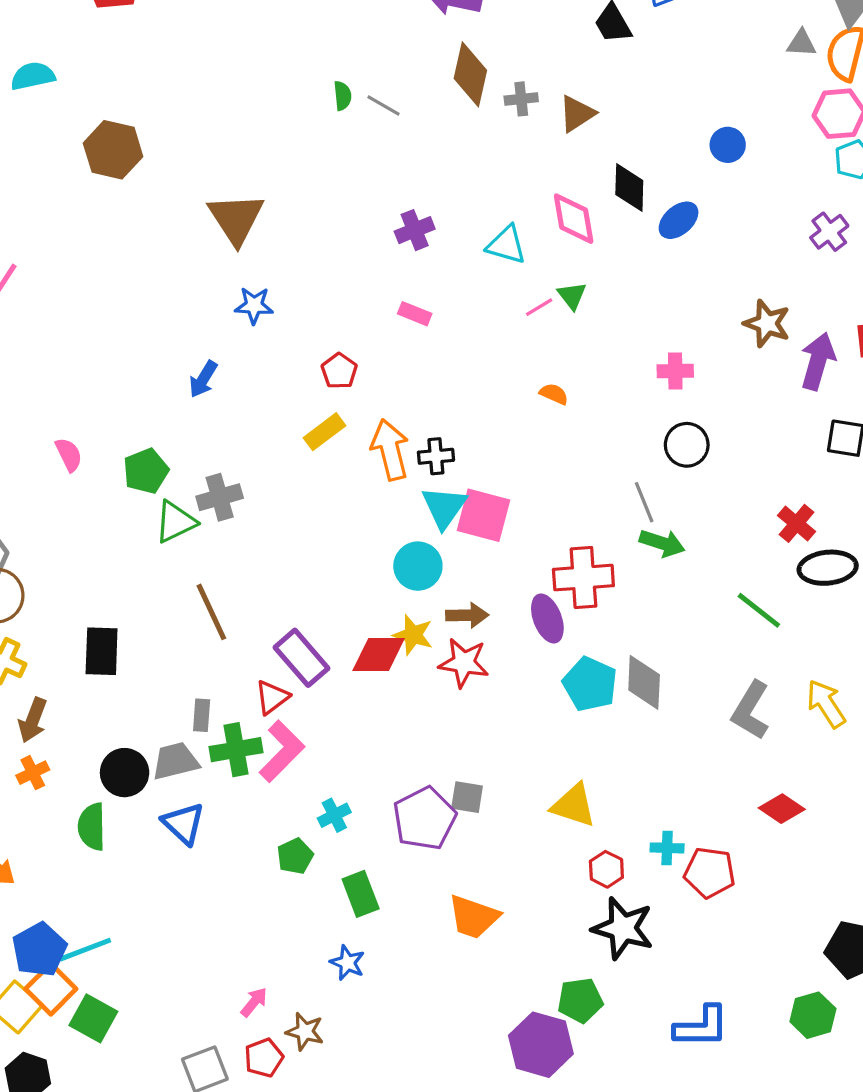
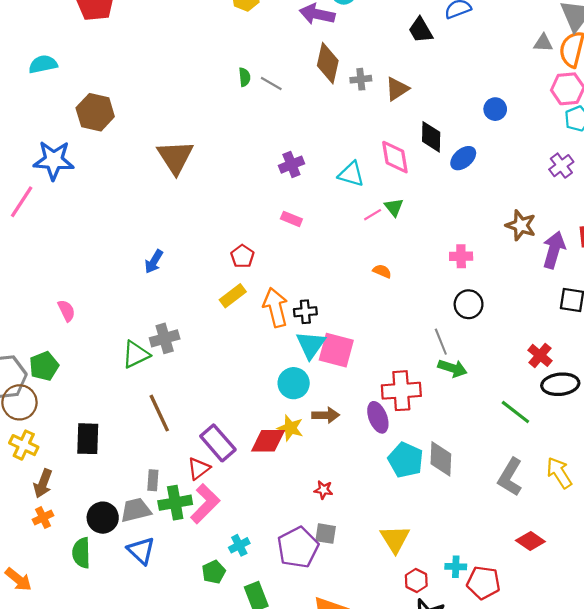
blue star: (254, 305) -> (54, 160), moved, size x1.6
green pentagon: (146, 471) -> (44, 366), moved
red star: (464, 663) -> (323, 490), moved, size x0.6
yellow triangle: (574, 805) -> (395, 539), turned 40

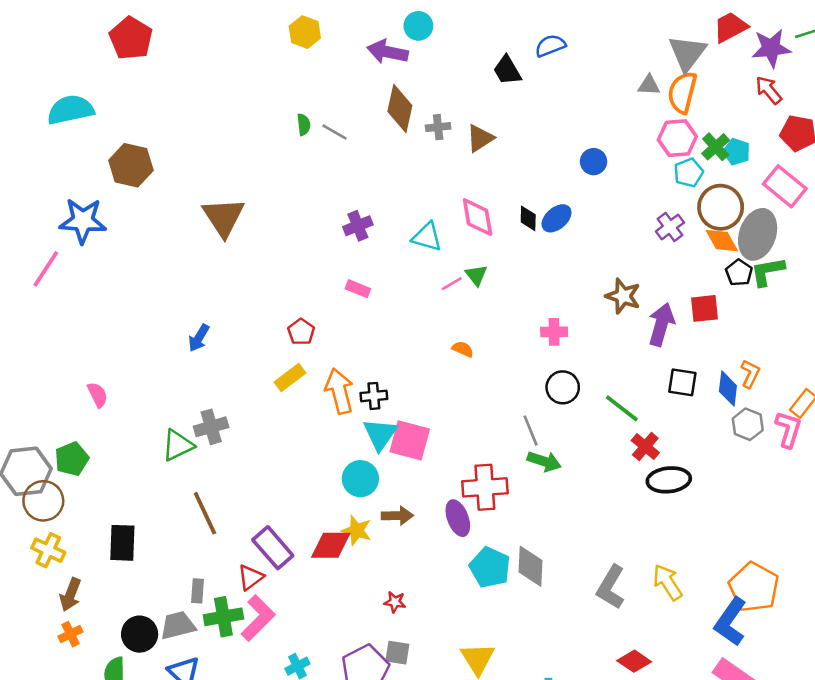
cyan semicircle: (43, 64) -> (70, 110), size x1.4
black diamond: (431, 137) -> (528, 218), moved, size x0.7
green line: (515, 412) -> (622, 408), moved

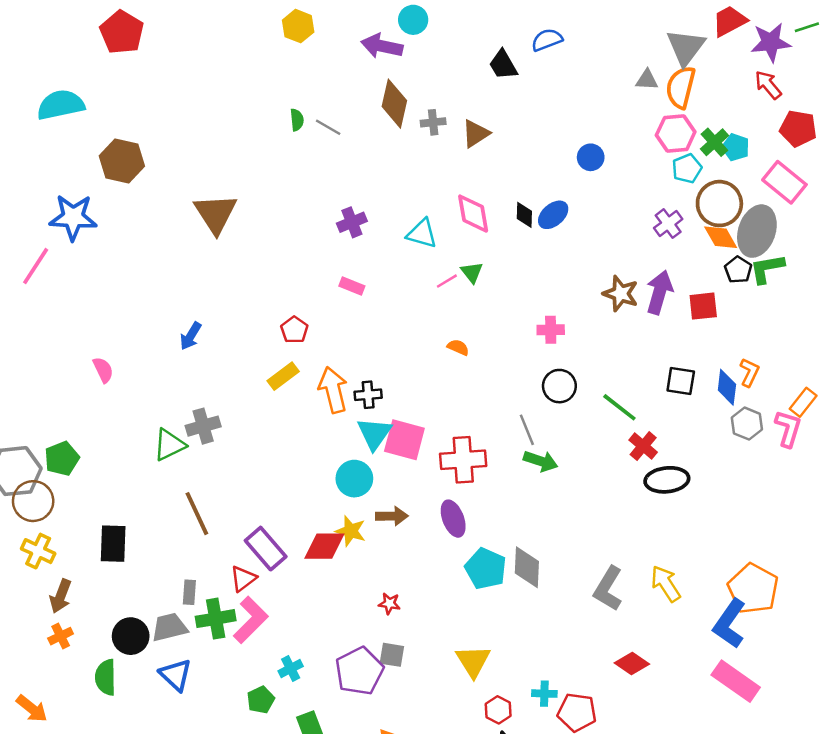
purple arrow: (661, 324) -> (659, 292), moved
pink semicircle: (98, 395) -> (103, 370), moved
red cross: (485, 487) -> (463, 460), moved

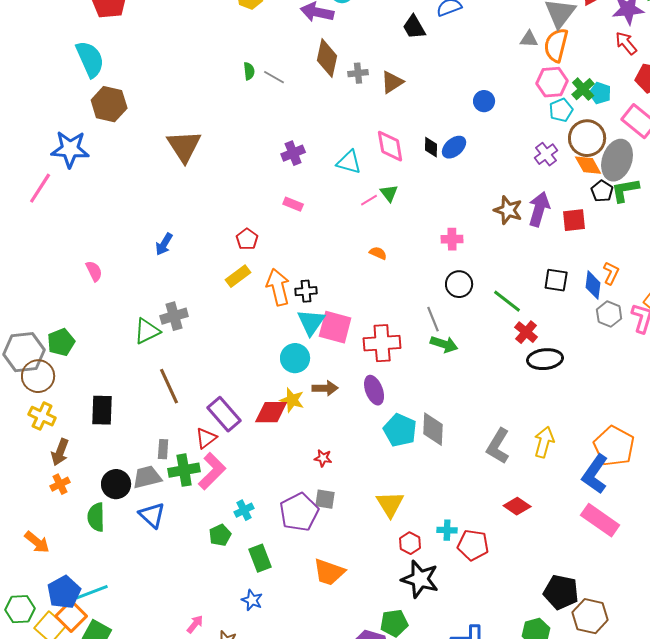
cyan semicircle: (61, 105) -> (90, 59), moved, turned 78
yellow arrow: (666, 584) -> (544, 442), turned 48

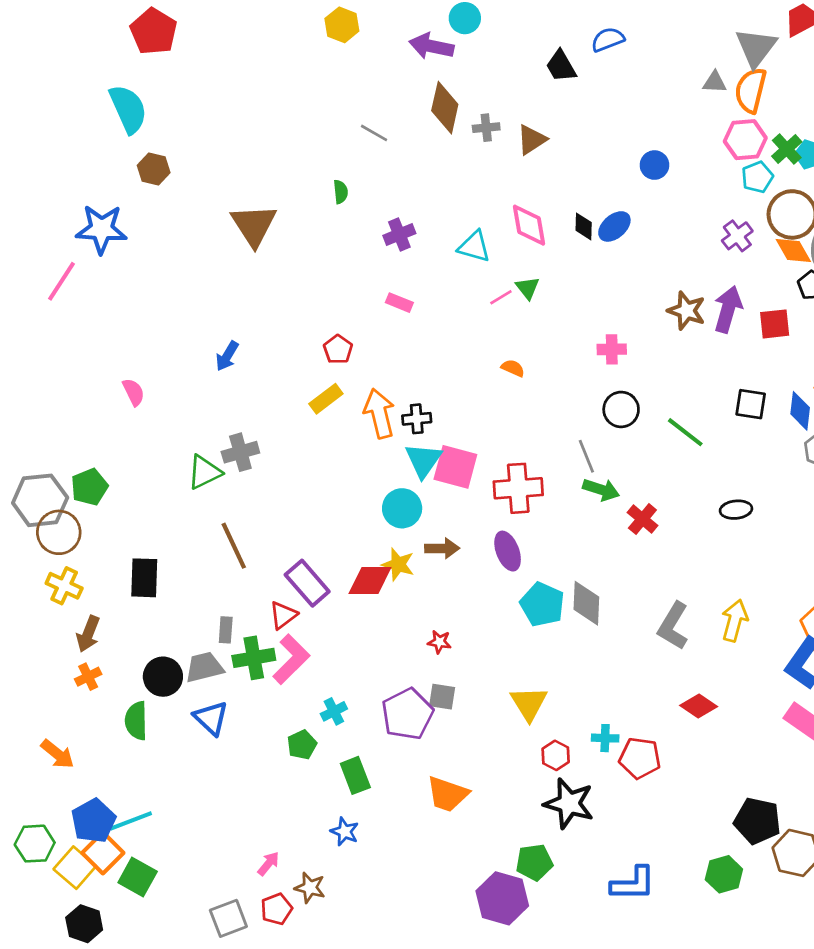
green semicircle: (249, 71) -> (341, 192), moved
brown hexagon: (109, 104) -> (154, 169), size x0.7
red cross: (526, 332) -> (642, 519), moved
black ellipse: (545, 359) -> (736, 510), size x0.7

